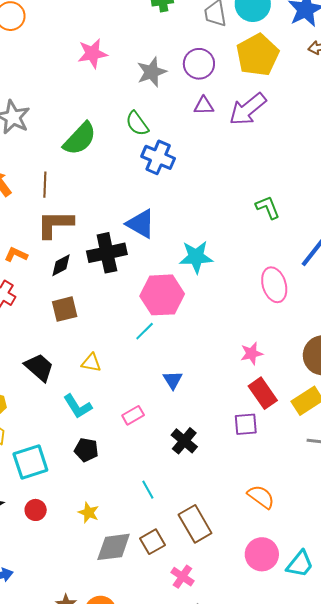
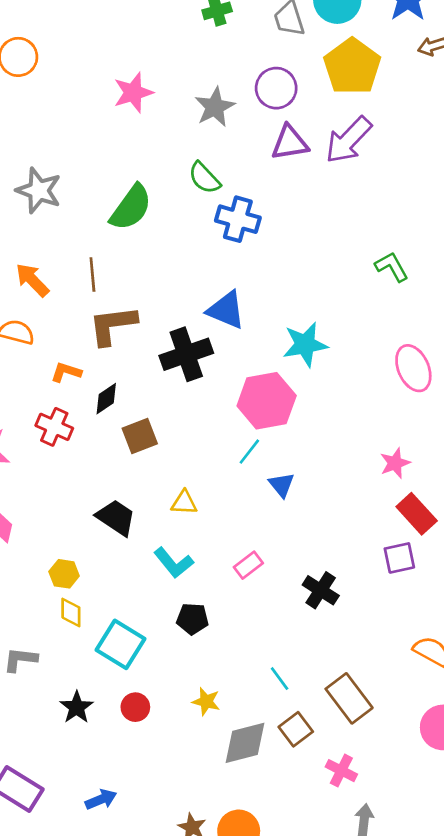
purple triangle: (204, 106) -> (290, 143), size x1.4
black diamond: (61, 265) -> (106, 399), moved
blue triangle: (173, 380) -> (282, 485), moved
cyan square: (30, 462) -> (120, 644), turned -33
cyan line: (148, 490) -> (280, 679), moved

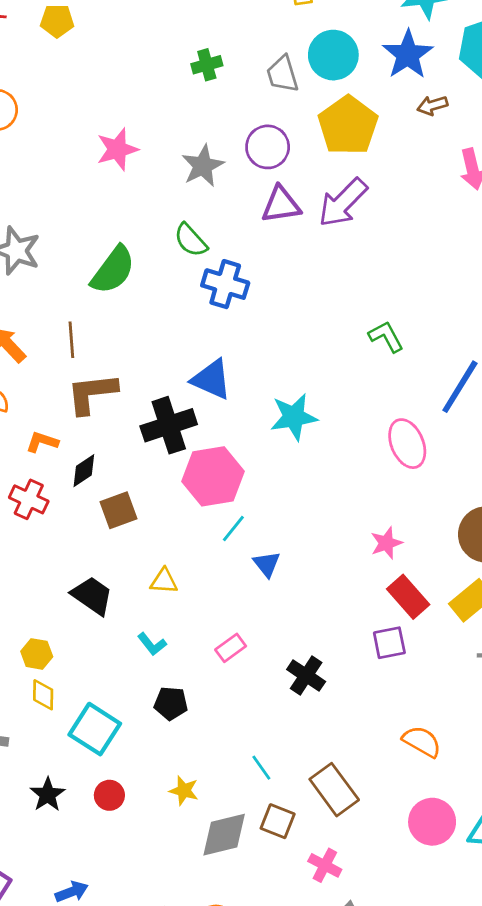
pink hexagon: (267, 401) -> (213, 476), moved
cyan L-shape: (174, 563) -> (152, 644), size x0.7
brown square: (296, 729) -> (278, 821), turned -32

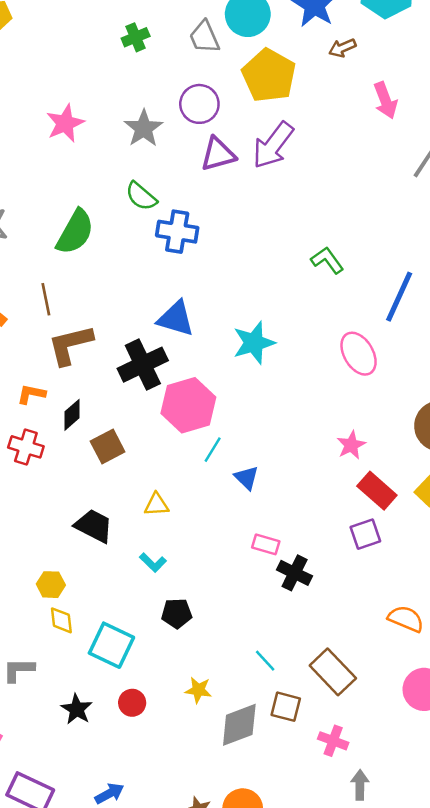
pink rectangle: (231, 648) -> (266, 544), moved, turned 60

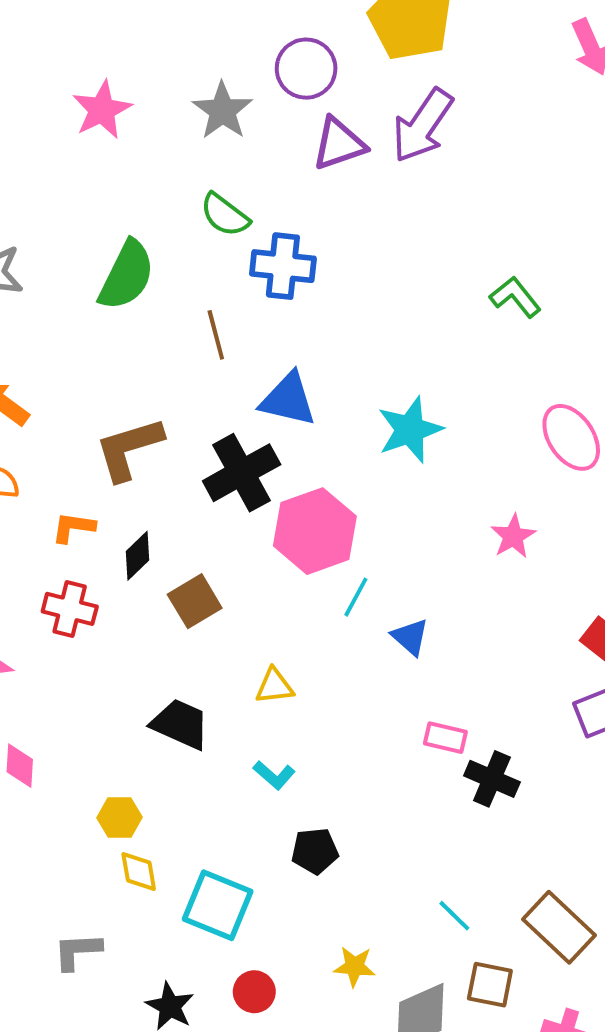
brown line: (46, 299) -> (216, 335), moved
pink star: (351, 445) -> (513, 536), moved

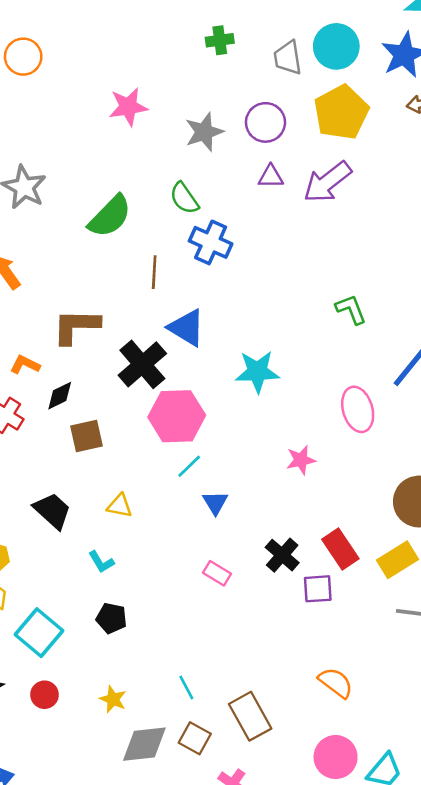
purple triangle: (339, 144) -> (271, 177), size x0.7
black cross: (242, 473) -> (142, 364), turned -30
black cross: (492, 779) -> (282, 555), moved

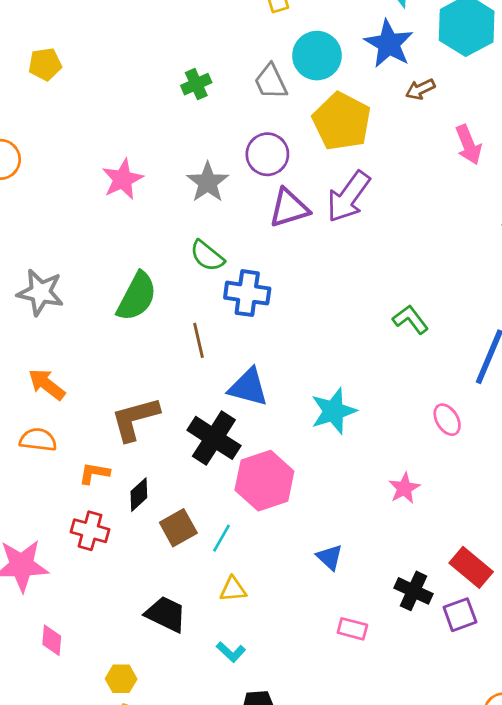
purple triangle: (271, 177) -> (289, 208), size x1.5
pink ellipse: (358, 409) -> (447, 420), size x0.7
cyan line: (189, 466) -> (221, 538), moved

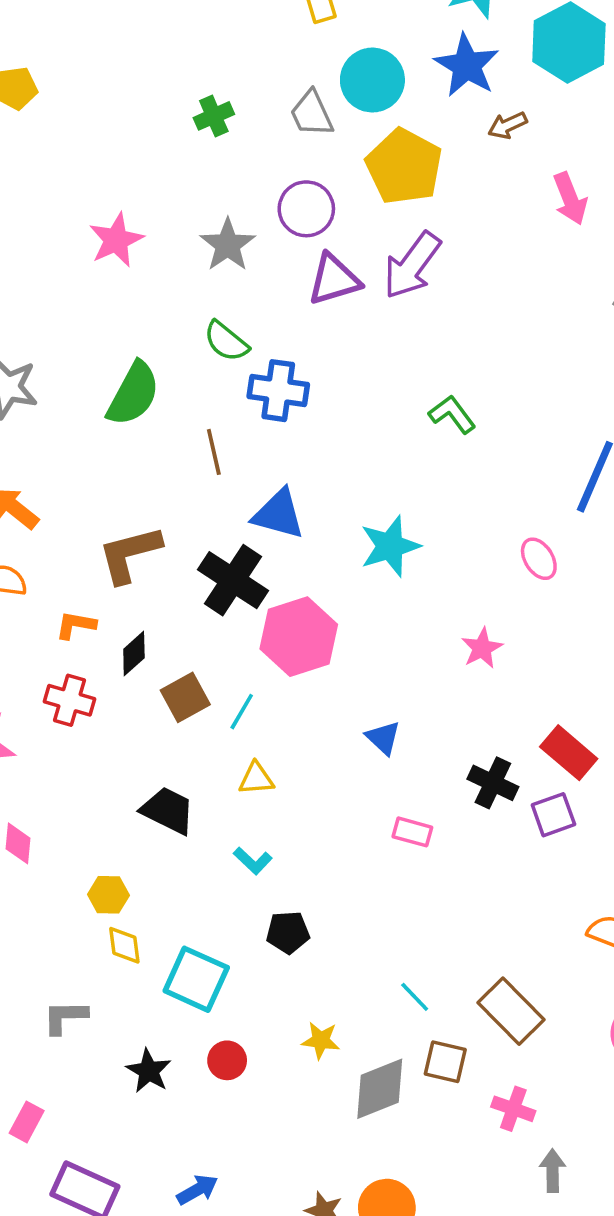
green L-shape: (410, 319) -> (452, 414), moved

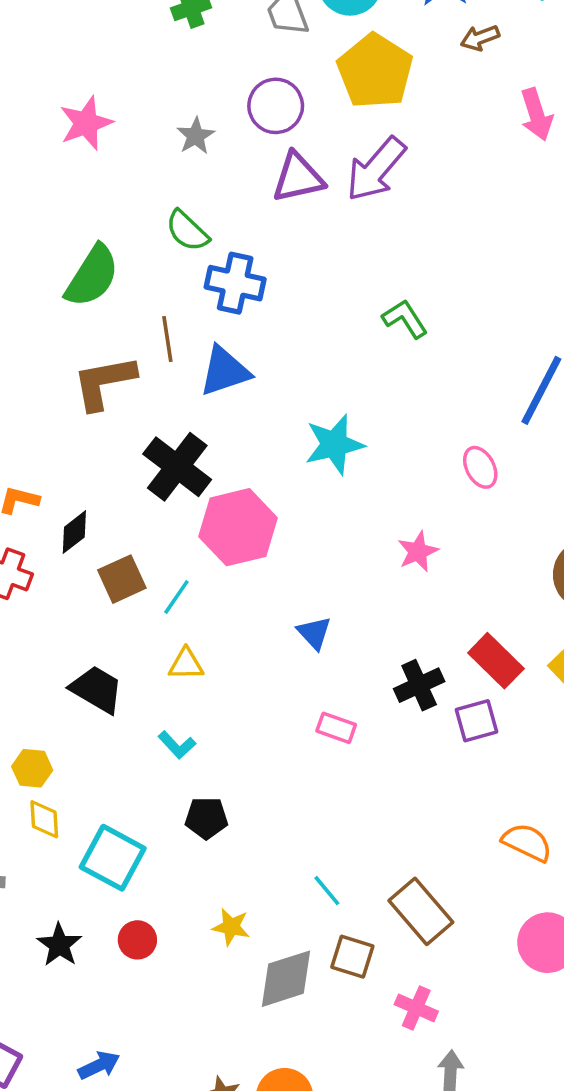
gray star: (228, 245) -> (196, 136), size x0.7
blue triangle: (279, 514) -> (225, 371), moved, turned -38
brown L-shape: (130, 554) -> (104, 382), moved
black cross: (493, 783) -> (419, 685), turned 36

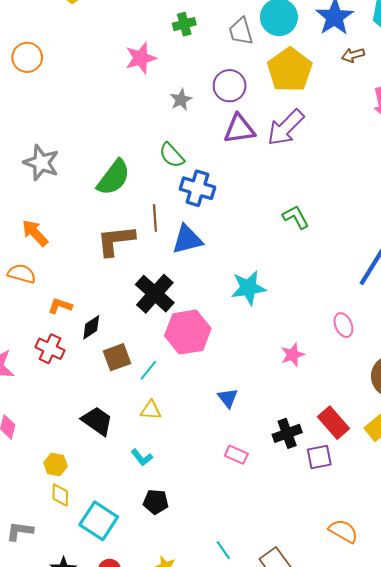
pink star: (86, 123) -> (141, 58), moved
pink ellipse: (480, 467) -> (343, 325), moved

